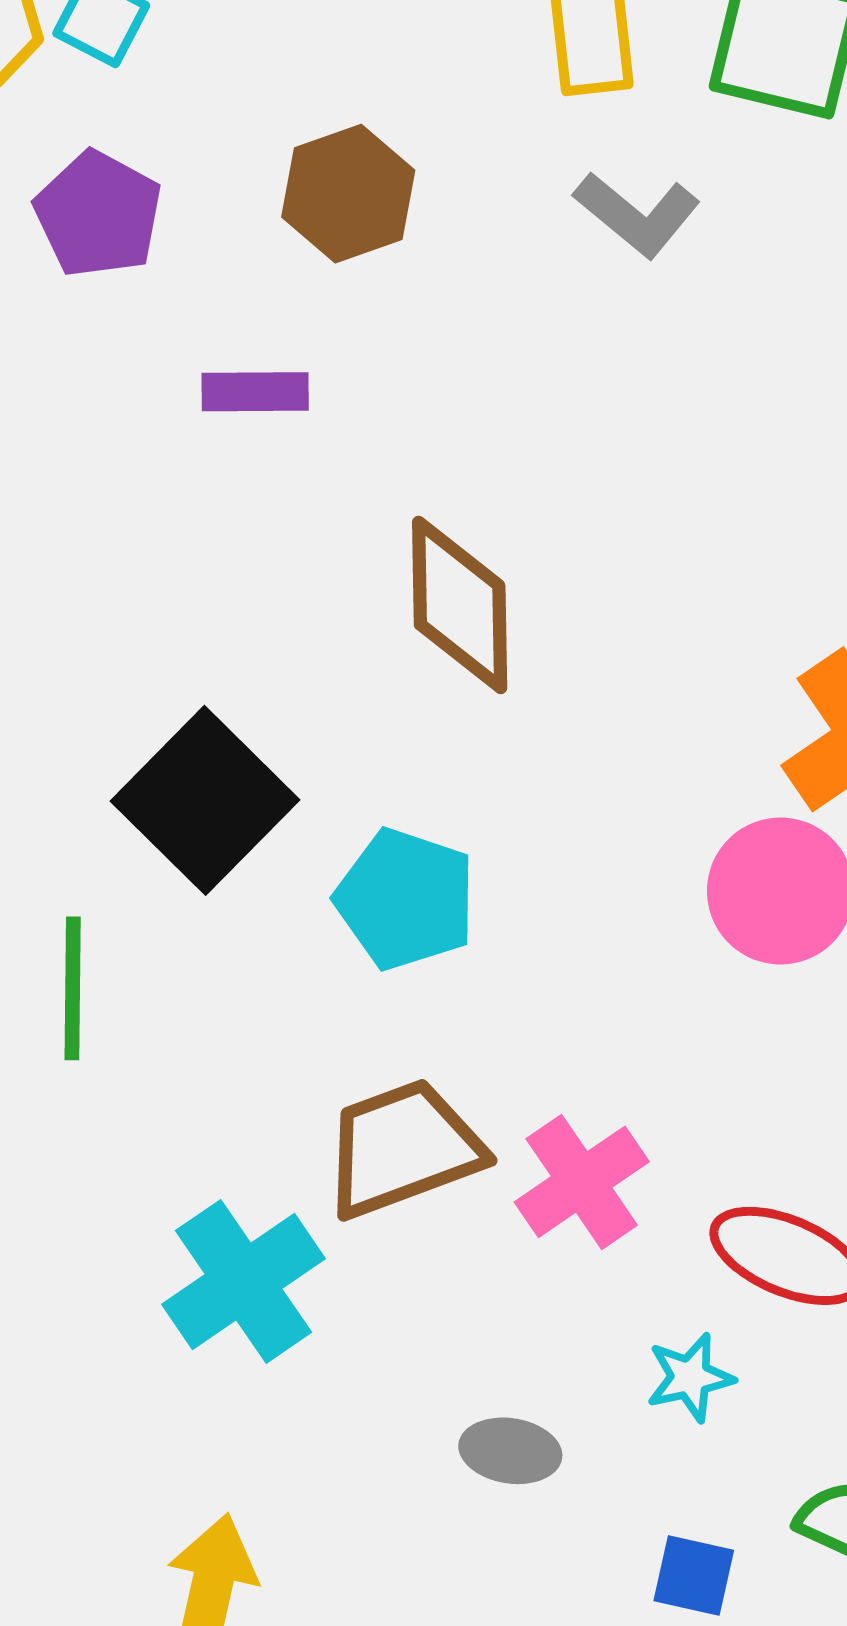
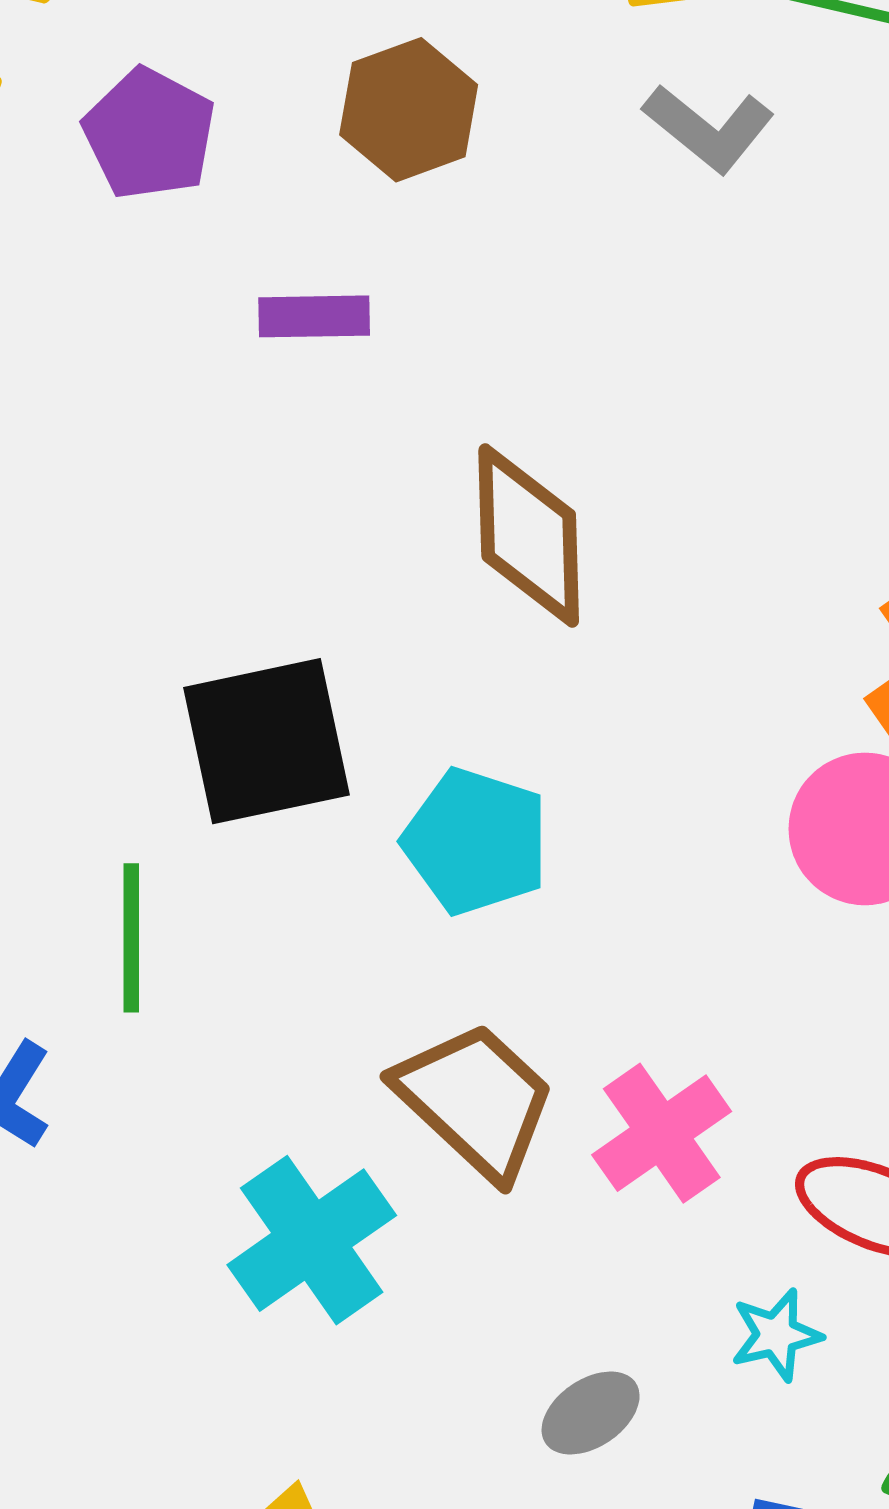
black square: (205, 800) -> (267, 741), turned 34
brown trapezoid: (403, 1148) -> (476, 1100), turned 64
gray ellipse: (510, 1451) -> (591, 1413), turned -42

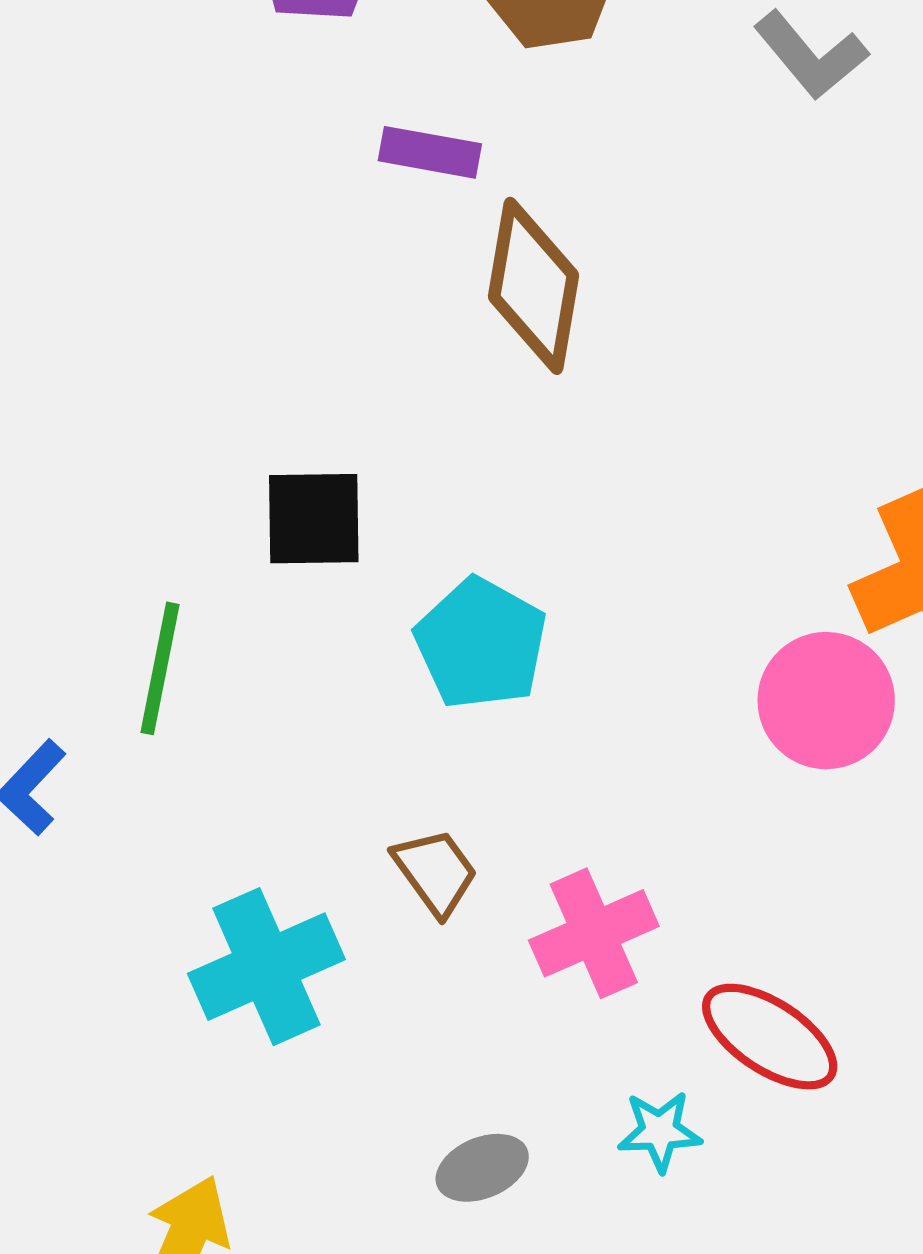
brown diamond: (529, 536) -> (533, 286), moved
black square: (267, 741) -> (314, 519), size x0.7
brown trapezoid: (476, 1100) -> (435, 872), size x0.6

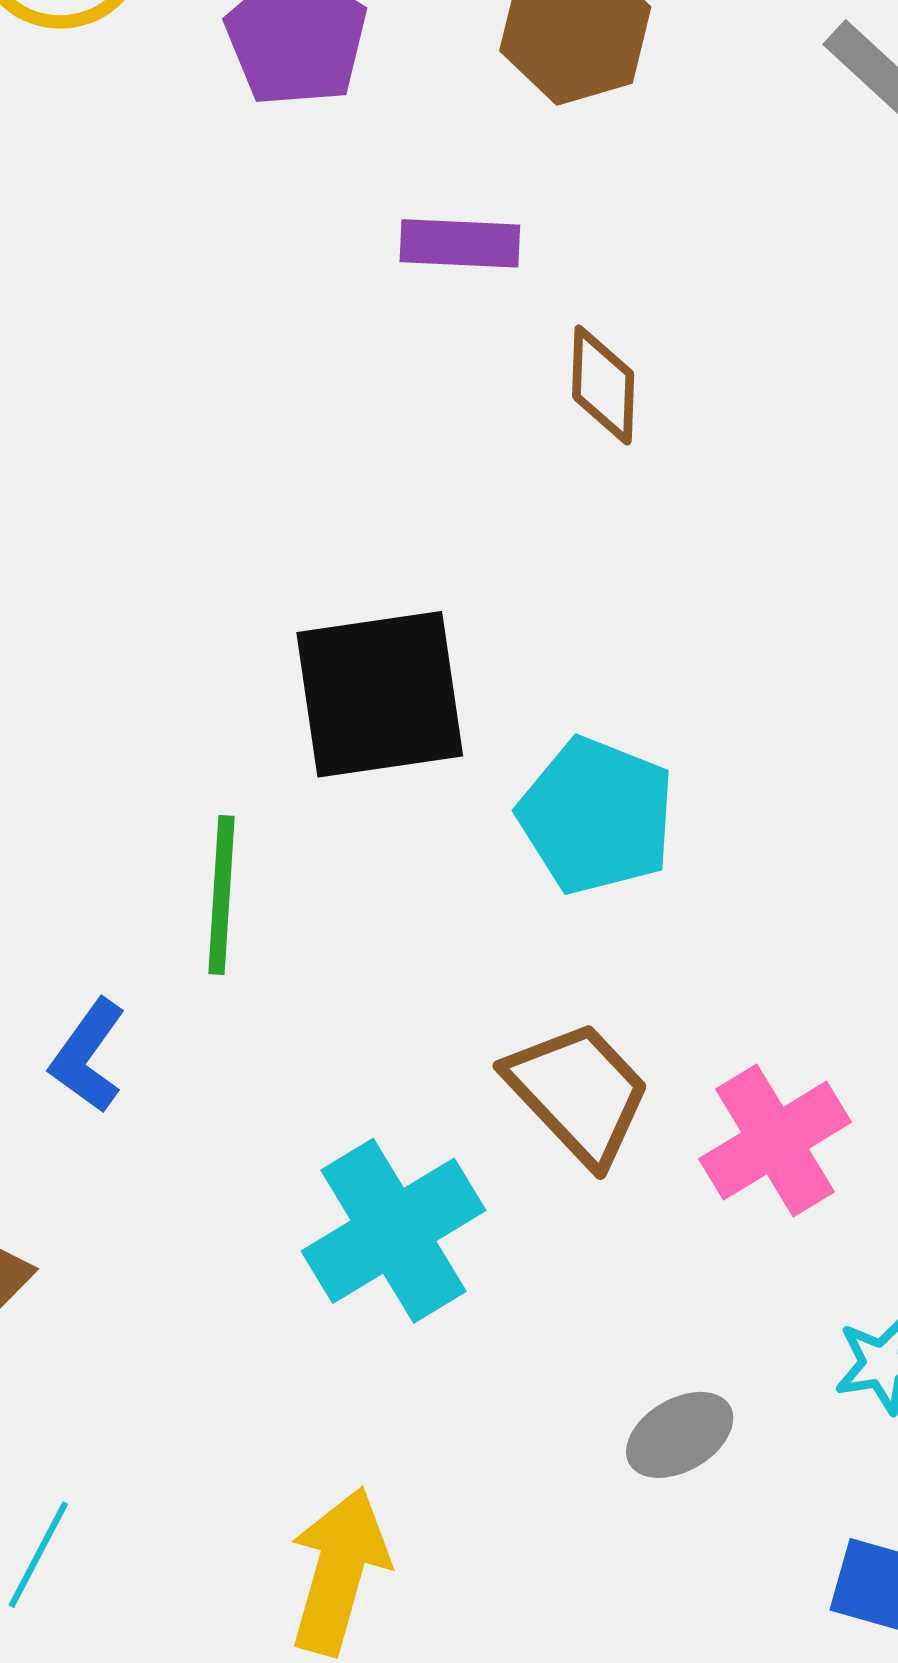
brown diamond: (533, 286) -> (603, 385), size x0.6
black square: (314, 519) -> (380, 694), size x1.4
brown trapezoid: (435, 872) -> (578, 1093), size x1.4

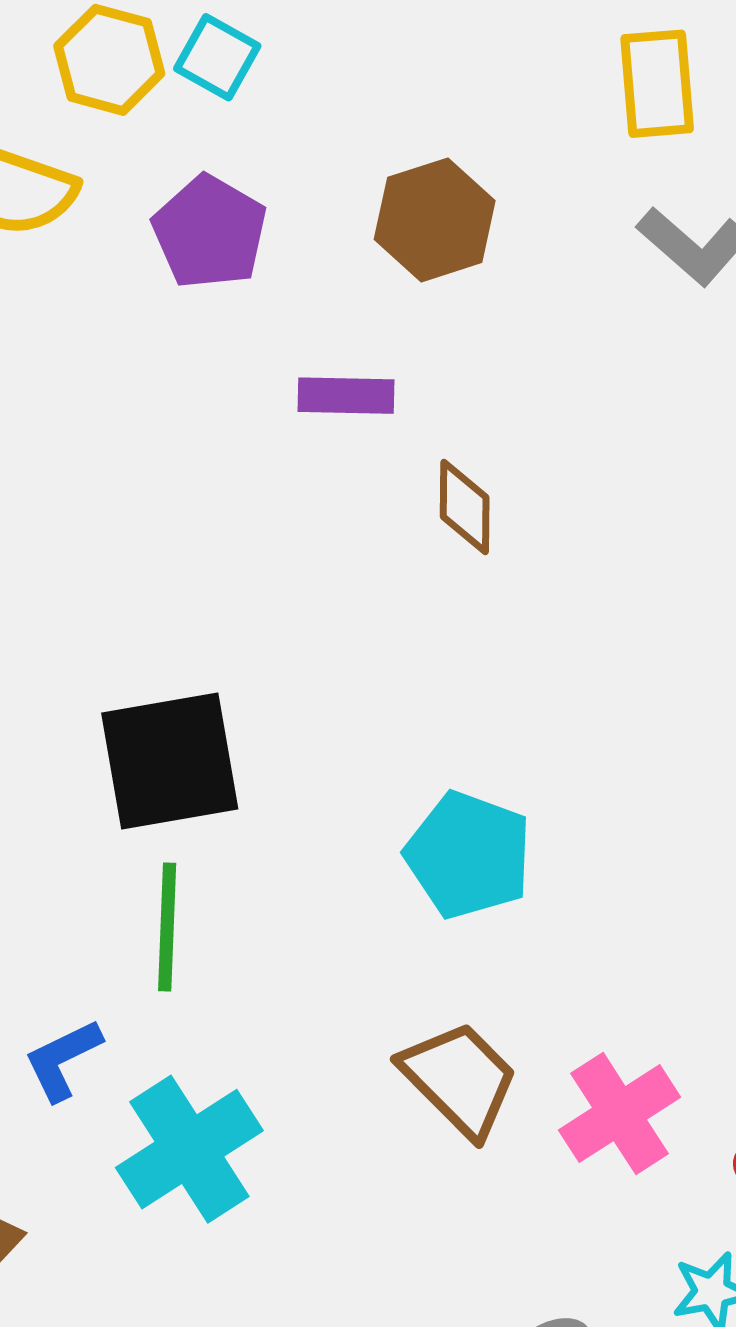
black square: (380, 694) -> (170, 761), moved
blue L-shape: (88, 1056) -> (63, 1060), turned 30
cyan cross: (393, 1231) -> (189, 1149), moved

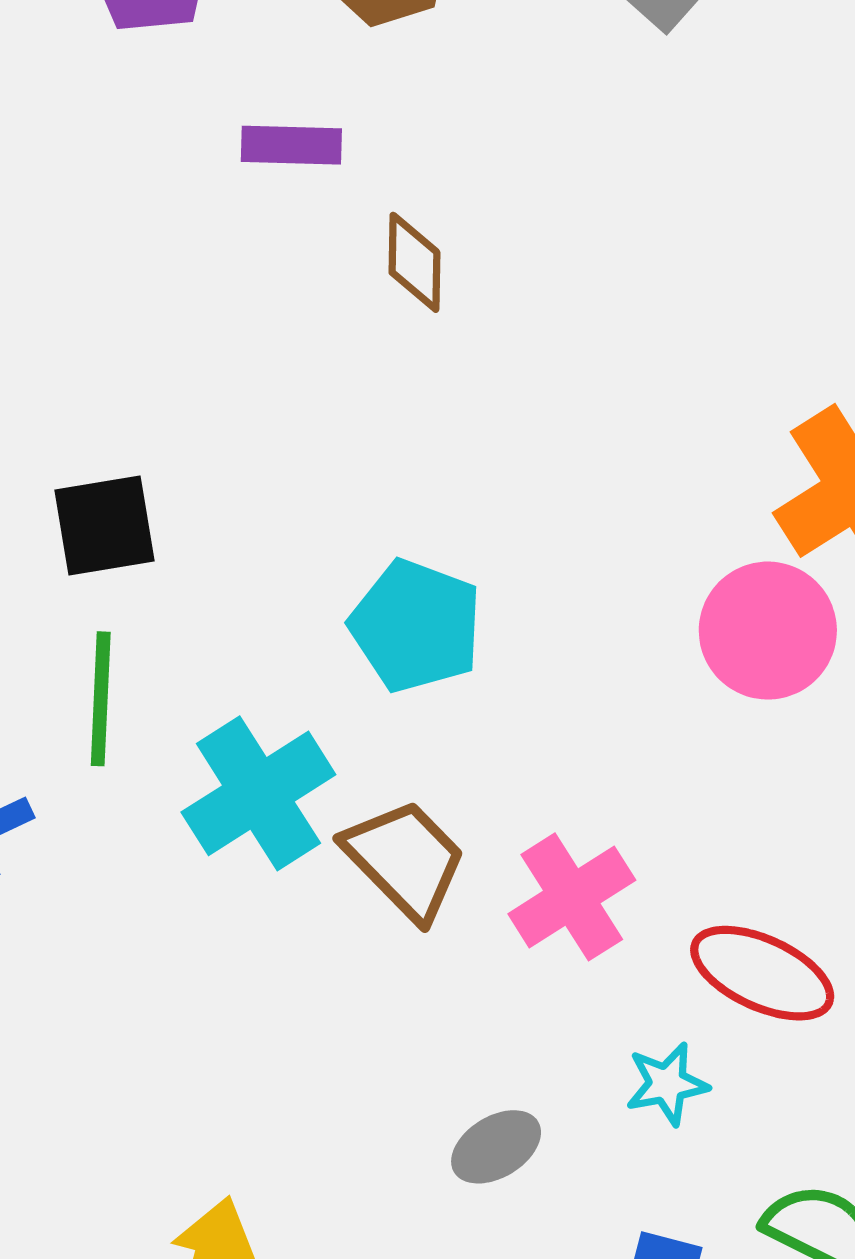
black square: (170, 761) -> (105, 525), size x0.7
cyan cross: (189, 1149) -> (258, 793), moved

